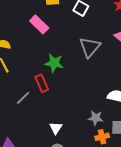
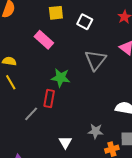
red rectangle: (42, 83) -> (49, 98), turned 36
gray star: (96, 118) -> (96, 131), moved

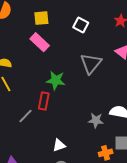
yellow square: (56, 13) -> (41, 18), moved
gray star: (96, 131) -> (96, 120), moved
white triangle: (65, 142) -> (59, 145), turned 40

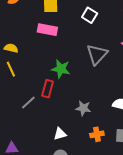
pink rectangle: (40, 42) -> (47, 30), turned -36
gray star: (96, 120) -> (83, 108), moved
orange cross: (106, 153) -> (97, 134), moved

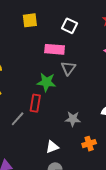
pink rectangle: (47, 30) -> (55, 49), moved
gray triangle: (97, 54) -> (68, 68), moved, size x0.7

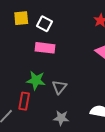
white square: (70, 26) -> (45, 24), moved
gray triangle: (68, 68) -> (59, 87), moved

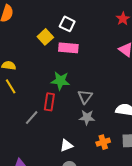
yellow square: (21, 18) -> (45, 37), moved, turned -35
gray triangle: (59, 87) -> (85, 97), moved

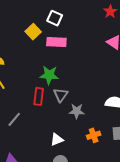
gray triangle: (85, 97) -> (61, 95), moved
gray line: (32, 118) -> (14, 119), moved

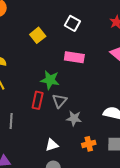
white square: (55, 18) -> (72, 23), moved
pink rectangle: (56, 42) -> (74, 57), moved
gray line: (14, 119) -> (11, 121), turned -42

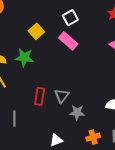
white square: (72, 23) -> (70, 18), turned 35
pink rectangle: (74, 57) -> (68, 41), moved, turned 36
green star: (50, 80) -> (24, 58), moved

